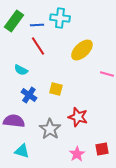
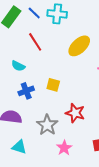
blue line: (37, 25) -> (34, 13), moved, turned 48
blue cross: (29, 95) -> (26, 91), turned 35
pink star: (77, 154) -> (64, 148), moved

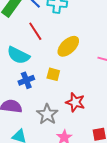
yellow ellipse: (79, 46) -> (68, 46), moved
cyan semicircle: (18, 66) -> (18, 55), size x1.6

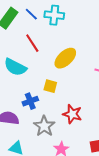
blue cross: (26, 80) -> (30, 101), moved

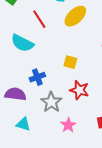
yellow ellipse: (65, 58) -> (75, 16), moved
yellow square: (50, 86) -> (70, 62), moved

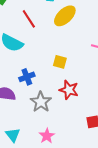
cyan triangle: (23, 124) -> (13, 135), moved, turned 35
pink star: (68, 125) -> (47, 136), moved

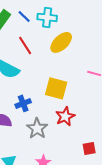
yellow square: (60, 62) -> (56, 88), size x1.6
red star: (69, 90) -> (65, 116), turned 30

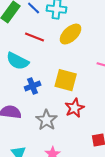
red line: (25, 45) -> (35, 37), turned -36
blue cross: (23, 103) -> (33, 86), moved

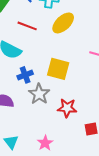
red star: (75, 108) -> (67, 108), moved, turned 30
gray star: (47, 120) -> (39, 94), moved

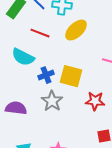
blue cross: (25, 75) -> (46, 75), moved
red star: (67, 108) -> (95, 101), moved

